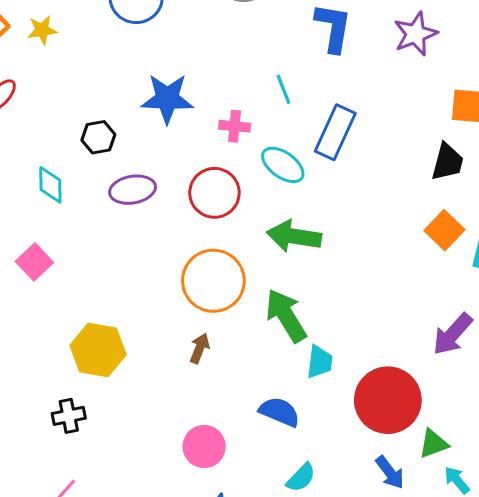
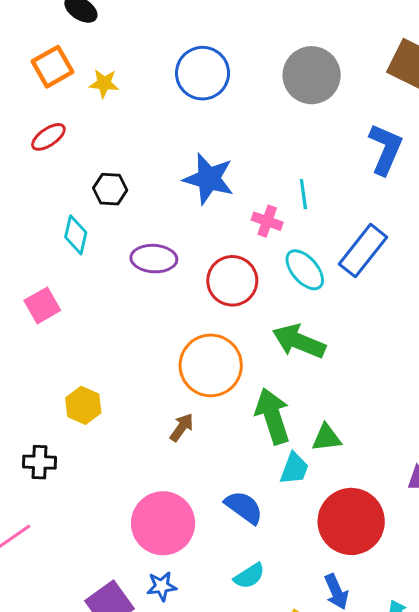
cyan line: (283, 89) -> (303, 194), moved
black hexagon: (98, 137) -> (110, 189), moved
yellow hexagon: (98, 350) -> (83, 405), size x0.7
green triangle: (433, 444) -> (326, 438), moved
pink circle: (204, 447) -> (163, 523), size x1.5

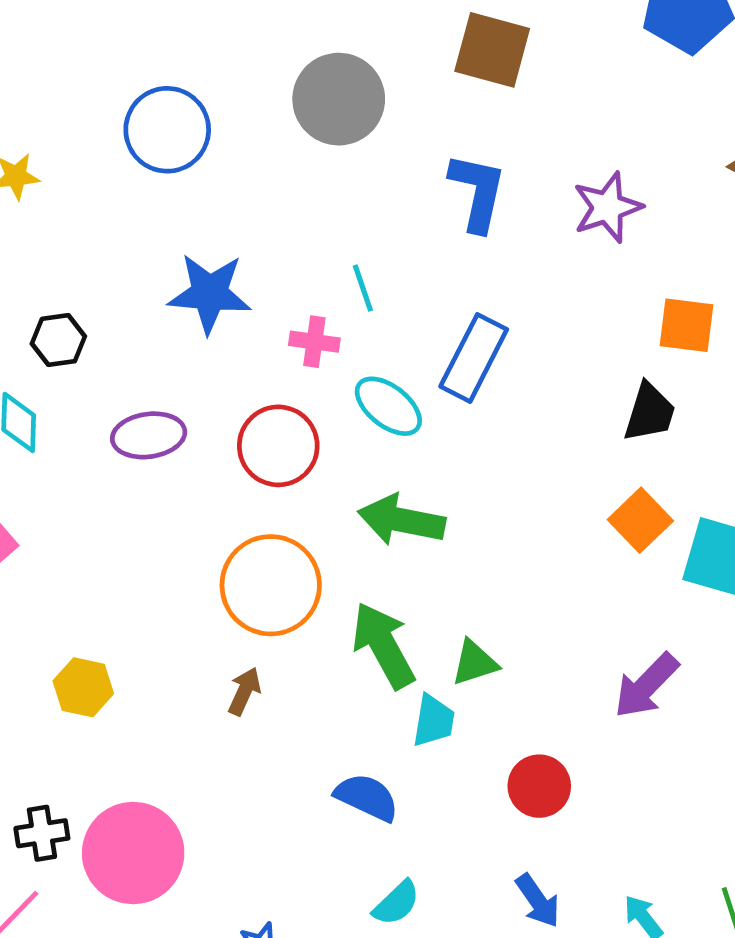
black cross: (40, 462) -> (42, 833), moved
red circle: (351, 521) -> (539, 786), size x0.6
pink circle: (163, 523) -> (133, 853), moved

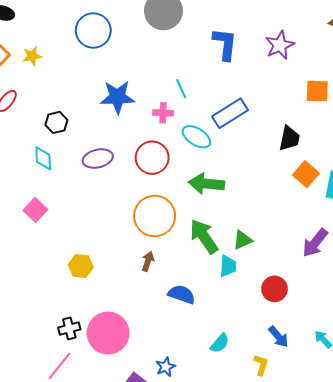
blue rectangle: (474, 358) -> (230, 113), turned 36
black trapezoid: (650, 412) -> (289, 138), moved
blue semicircle: (367, 797) -> (182, 294), moved

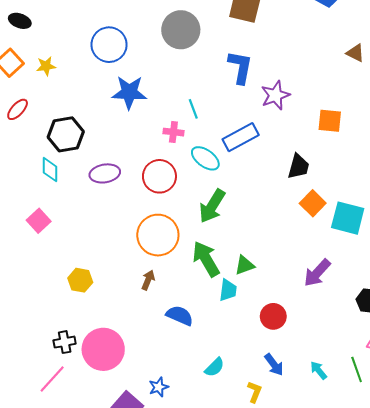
purple star: (280, 45) -> (275, 95), moved
blue star: (117, 97) -> (129, 92), moved
black hexagon: (56, 122) -> (66, 134), size x1.6
green arrow: (206, 184) -> (212, 206), turned -68

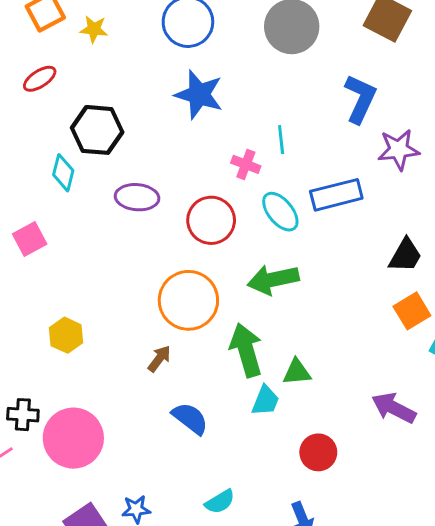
green arrow: (212, 206) -> (273, 280), turned 32
purple arrow: (317, 273) -> (394, 408), turned 60

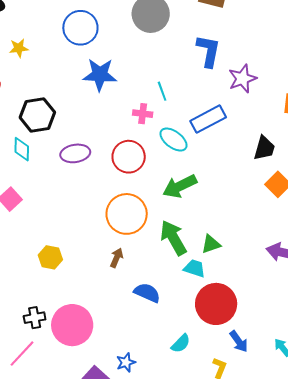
cyan trapezoid: (265, 401) -> (195, 268), turned -80
red circle: (318, 452) -> (216, 304), moved, size x1.6

